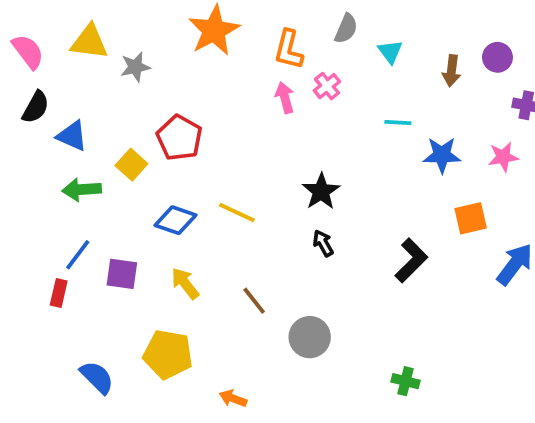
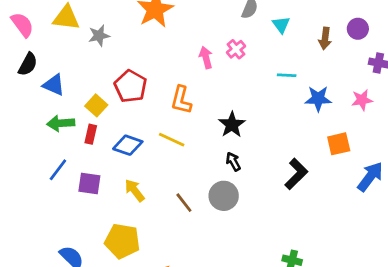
orange L-shape: (289, 50) -> (181, 100), moved
red rectangle: (59, 293) -> (91, 134), moved
gray circle: (310, 337) -> (224, 196), moved

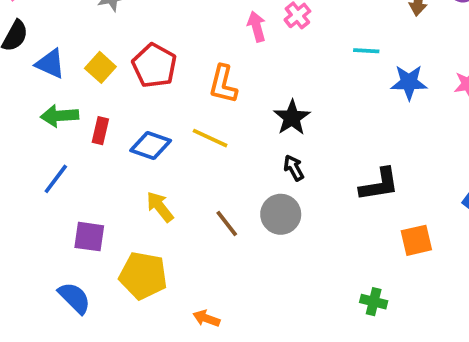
yellow square: (96, 105) -> (100, 67), moved
orange square: (339, 144) -> (416, 240), moved
black L-shape: (296, 174) -> (379, 185), turned 36
purple square: (89, 184) -> (89, 237), moved

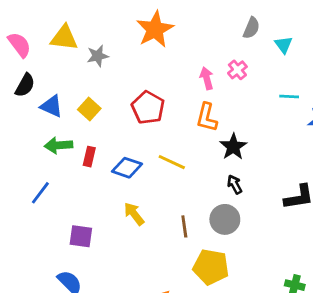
red pentagon: (154, 66) -> (148, 108), moved
orange L-shape: (223, 84) -> (207, 117), moved
blue line: (56, 179) -> (40, 193), moved
brown line: (227, 224) -> (184, 226), turned 30
yellow pentagon: (143, 276) -> (211, 267), moved

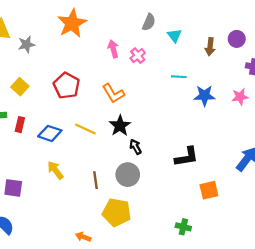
pink arrow: (207, 78) -> (113, 49), moved
orange L-shape: (207, 117) -> (113, 93), turned -45
black star: (233, 147) -> (120, 126), moved

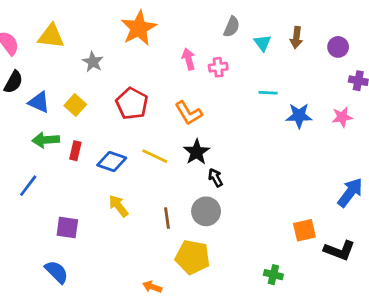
gray star: (26, 44) -> (93, 62), moved, turned -30
brown arrow: (210, 47) -> (296, 38), moved
pink cross: (138, 56) -> (218, 67), turned 32
black L-shape: (187, 157) -> (339, 250), moved, turned 30

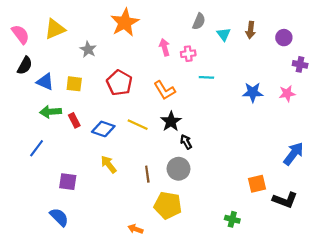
yellow triangle: (51, 36) -> (55, 29), turned -30
cyan line: (268, 93) -> (206, 77), moved
yellow square: (75, 105) -> (74, 84), turned -35
red rectangle: (75, 151) -> (74, 120), turned -40

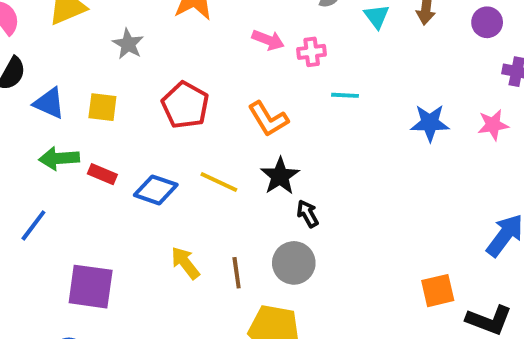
pink arrow: (165, 47) -> (268, 40), turned 126
red rectangle: (74, 120) -> (102, 174), turned -40
yellow arrow: (109, 164) -> (185, 263), moved
purple square: (68, 182) -> (91, 287), size x1.4

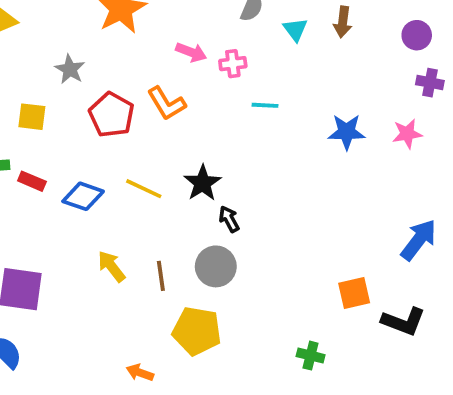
purple circle: (487, 22) -> (417, 35), moved
gray star: (128, 44) -> (70, 69), moved
orange L-shape: (268, 119) -> (166, 103), moved

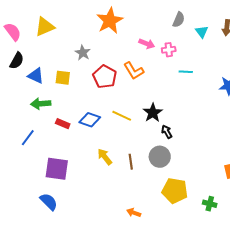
red rectangle: (32, 181) -> (63, 124), moved
yellow pentagon: (197, 331) -> (175, 191), moved
orange arrow: (140, 373) -> (134, 213), moved

